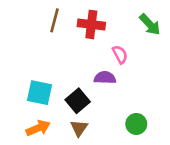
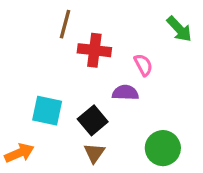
red cross: (91, 24) -> (94, 50), moved
green circle: (136, 124) -> (163, 148), size x1.4
orange arrow: (38, 128) -> (19, 153), moved

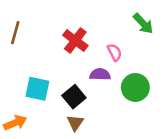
brown line: (65, 24) -> (15, 33), moved
red cross: (94, 50) -> (75, 40), turned 30
green circle: (163, 148) -> (135, 87), moved

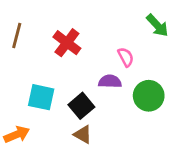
red cross: (75, 40) -> (67, 43), moved
brown triangle: (75, 123) -> (83, 134), turned -36

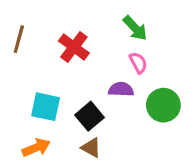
green arrow: (157, 25) -> (135, 28), moved
orange arrow: (17, 134) -> (36, 148), moved

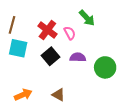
pink semicircle: (138, 63) -> (70, 33), moved
cyan square: (46, 107) -> (18, 48), moved
black square: (90, 116) -> (50, 56), moved

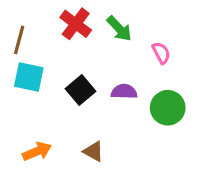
green arrow: (87, 18) -> (119, 29), moved
red cross: (47, 30) -> (76, 24), moved
pink semicircle: (70, 33) -> (161, 53), moved

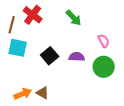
red cross: (76, 24) -> (33, 15), moved
pink semicircle: (161, 53) -> (104, 41), moved
brown triangle: (93, 151) -> (43, 93), moved

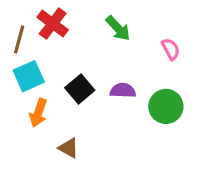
pink semicircle: (104, 41) -> (171, 49), moved
cyan square: (18, 48) -> (29, 76), turned -36
orange arrow: (23, 94) -> (38, 113), moved, turned 132

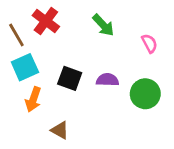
brown line: (19, 39) -> (16, 35), turned -45
black square: (80, 89) -> (70, 78), turned -30

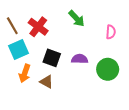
red cross: (46, 21) -> (38, 27), moved
pink semicircle: (149, 43) -> (111, 32), turned 32
brown triangle: (60, 130) -> (46, 82), moved

